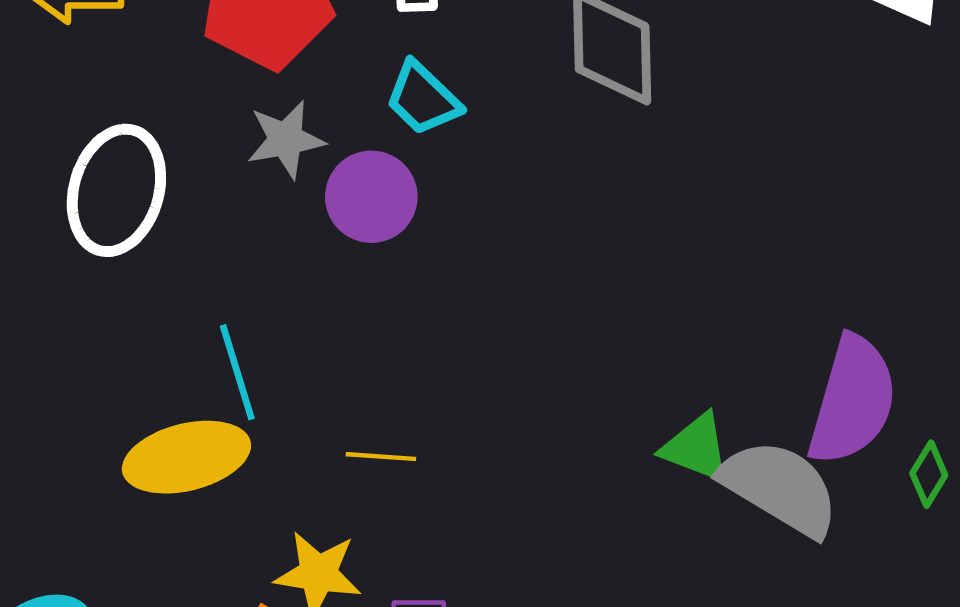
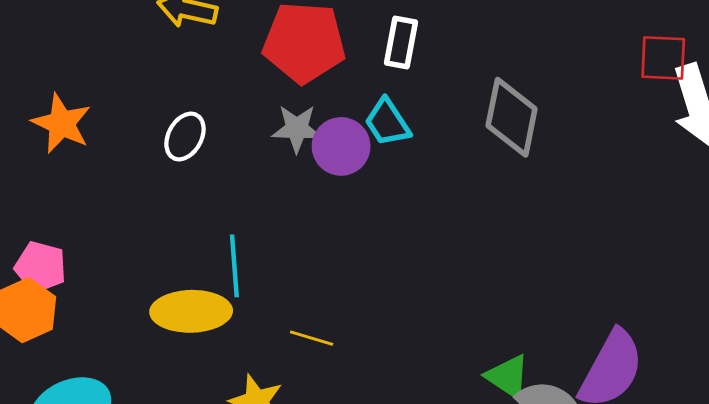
white ellipse: (116, 190) -> (185, 137), size x0.6
purple circle: (371, 197) -> (341, 146), moved

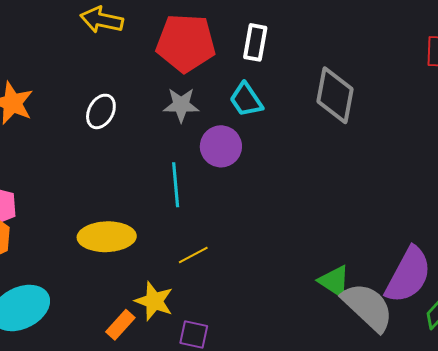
purple circle: (341, 146) -> (221, 146), moved
cyan line: (234, 266) -> (176, 185), moved
yellow line: (312, 338) -> (193, 255), turned -44

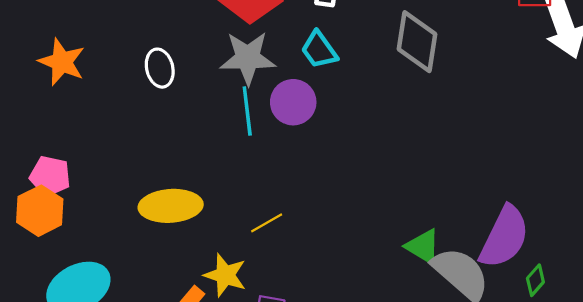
gray star: (181, 105) -> (248, 58), size x1.4
white ellipse: (101, 111) -> (160, 68), turned -40
cyan line: (176, 185) -> (247, 111), moved

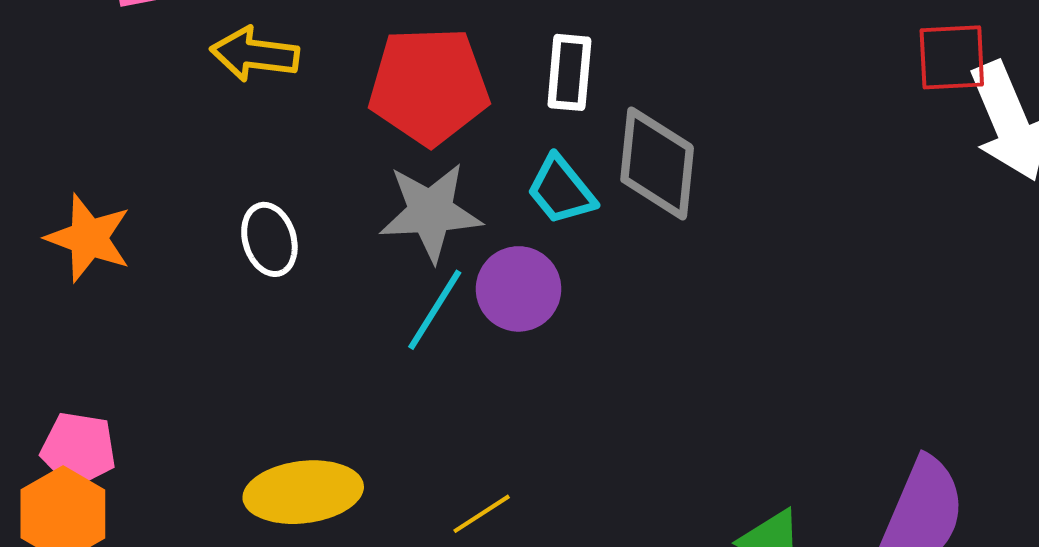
gray diamond: (417, 42) -> (657, 164), moved
cyan line: (247, 111) -> (435, 310), turned 42

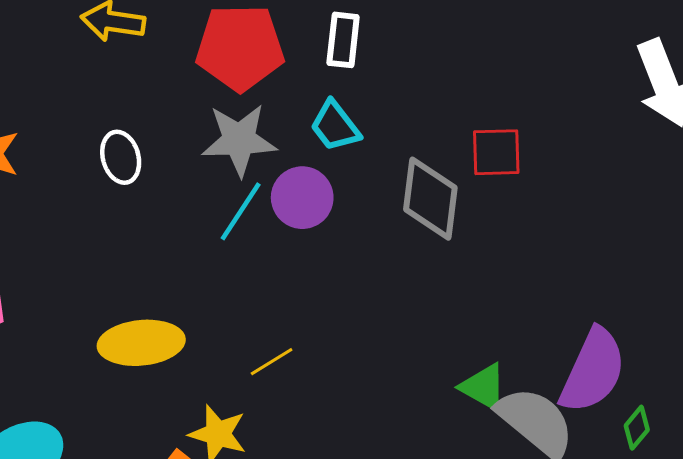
red square: (952, 57) -> (496, 152), moved
gray diamond: (657, 164) -> (430, 199), moved

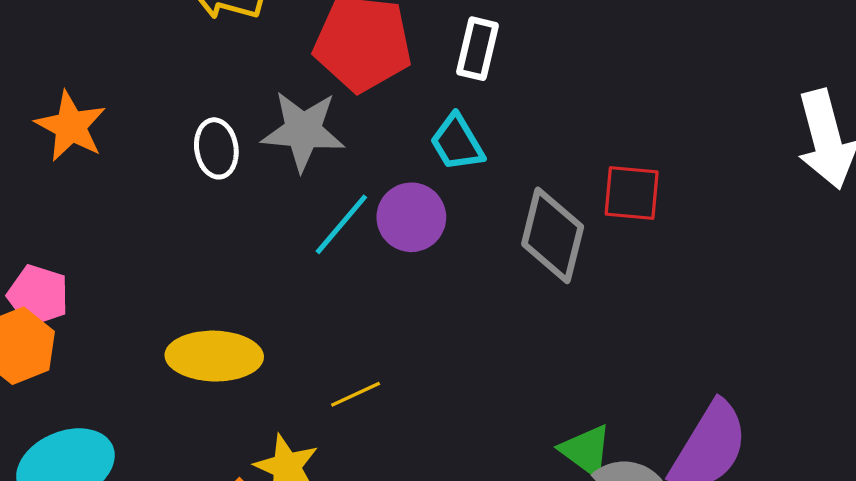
gray star: (239, 140) -> (303, 131), moved

